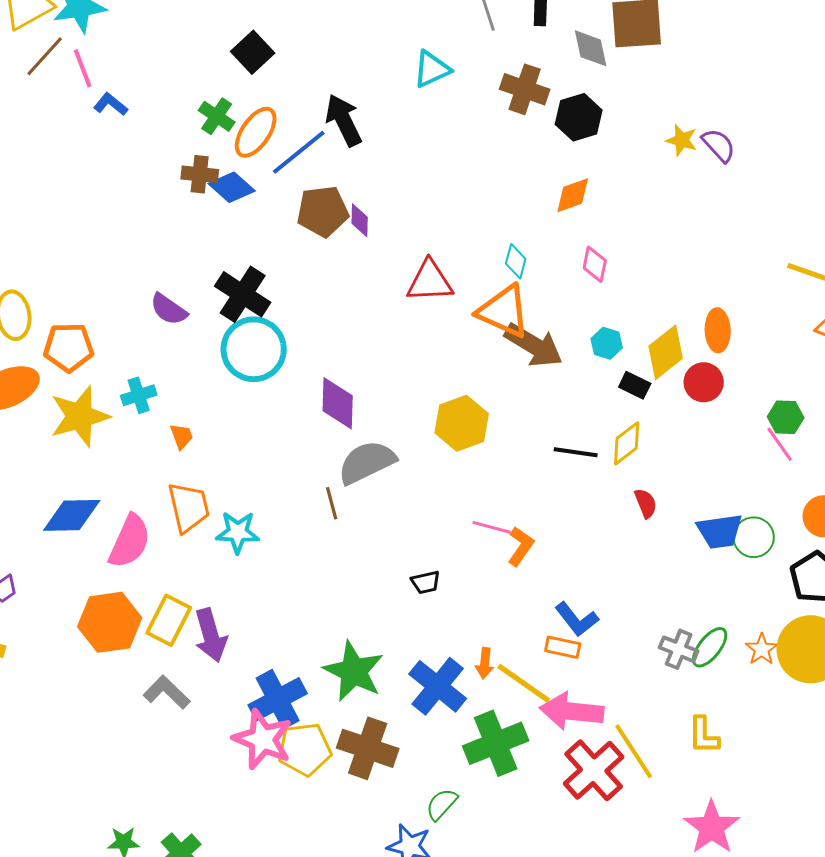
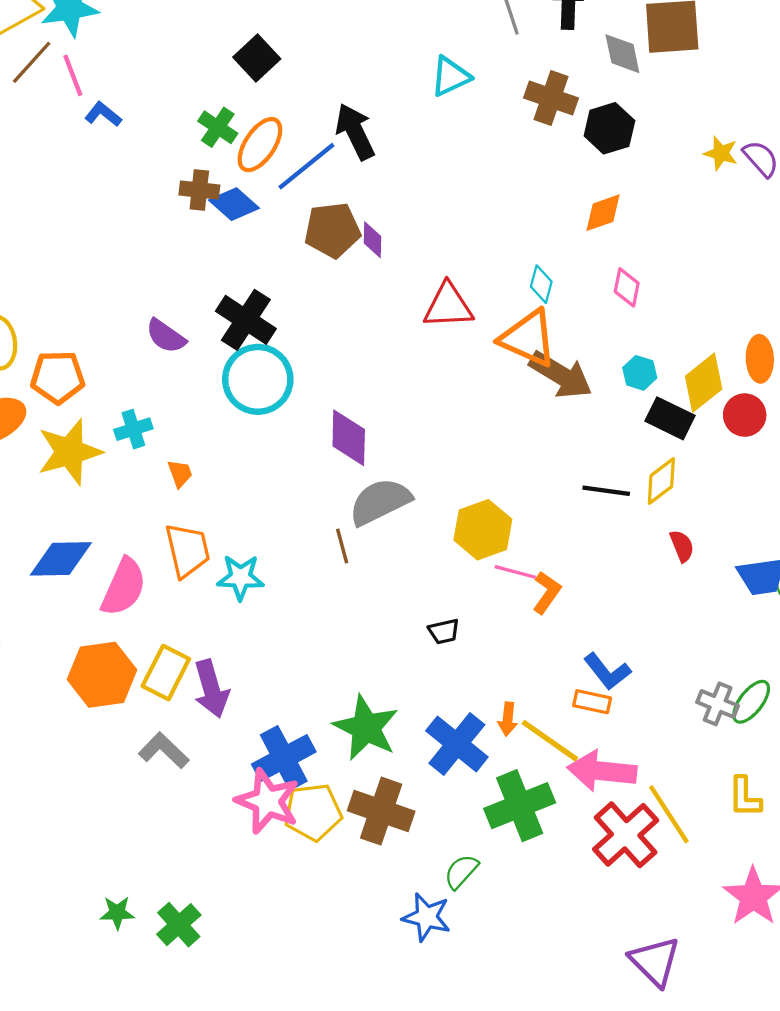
black rectangle: (635, 385) -> (670, 418), size x1.4
yellow hexagon: (462, 423) -> (483, 530), moved

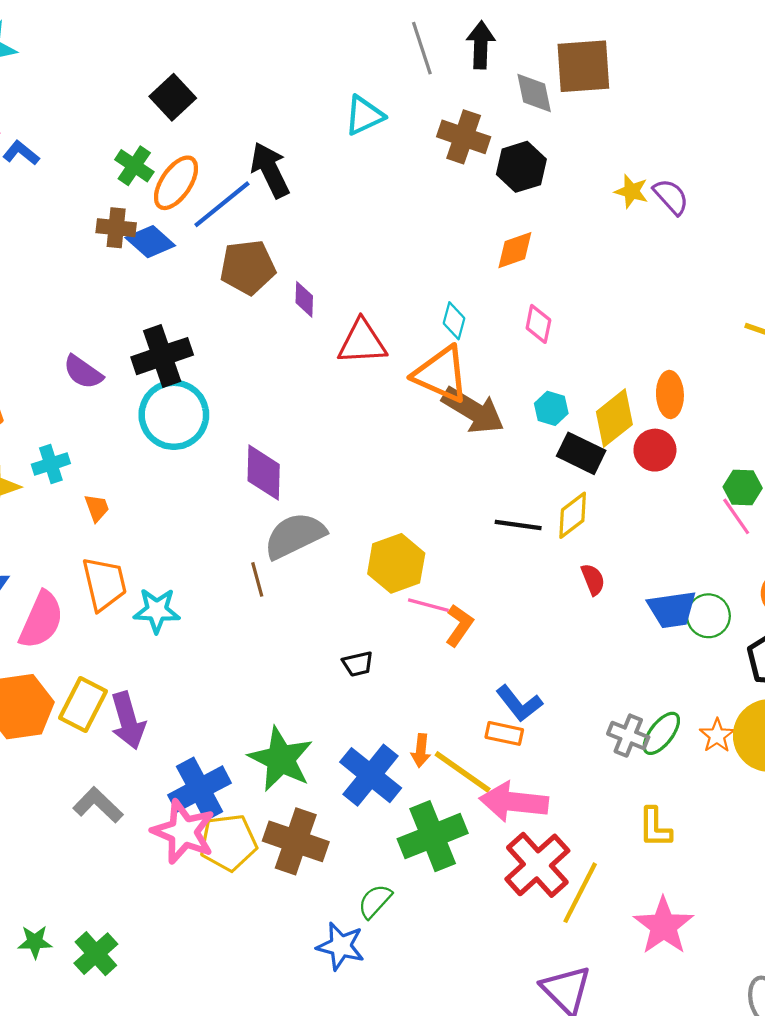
purple diamond: (372, 240) -> (304, 299), moved
black cross: (246, 320) -> (162, 356), turned 38
gray L-shape: (164, 750) -> (98, 805), moved
yellow line: (669, 814) -> (580, 893), moved, turned 60

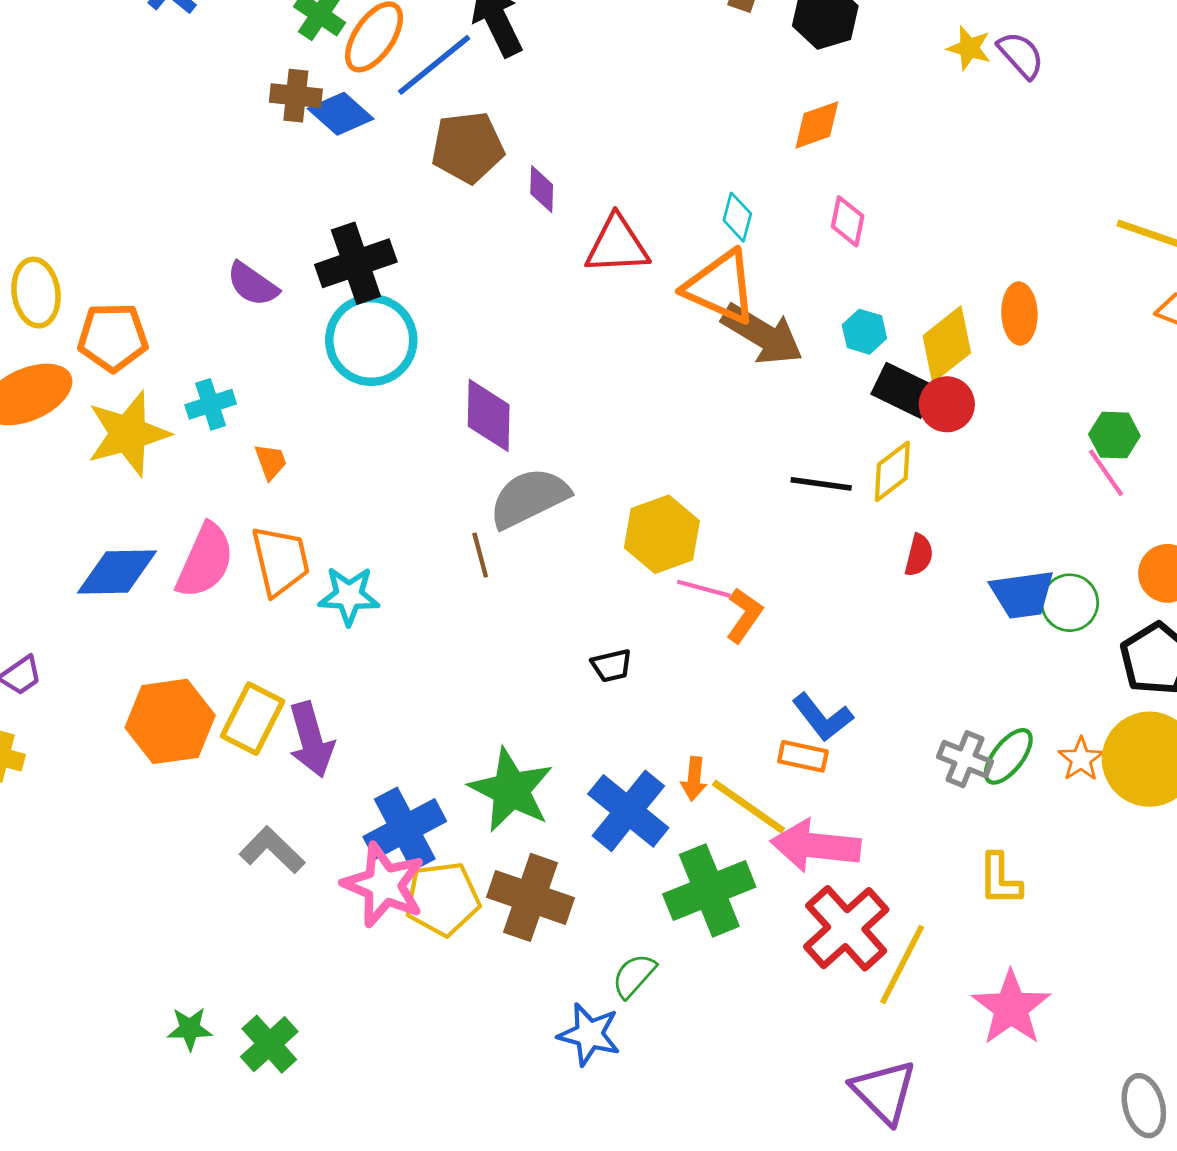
red circle: (655, 450) -> (947, 404), moved
red semicircle: (593, 579) -> (919, 555), turned 36
pink semicircle: (41, 620) -> (205, 561), moved

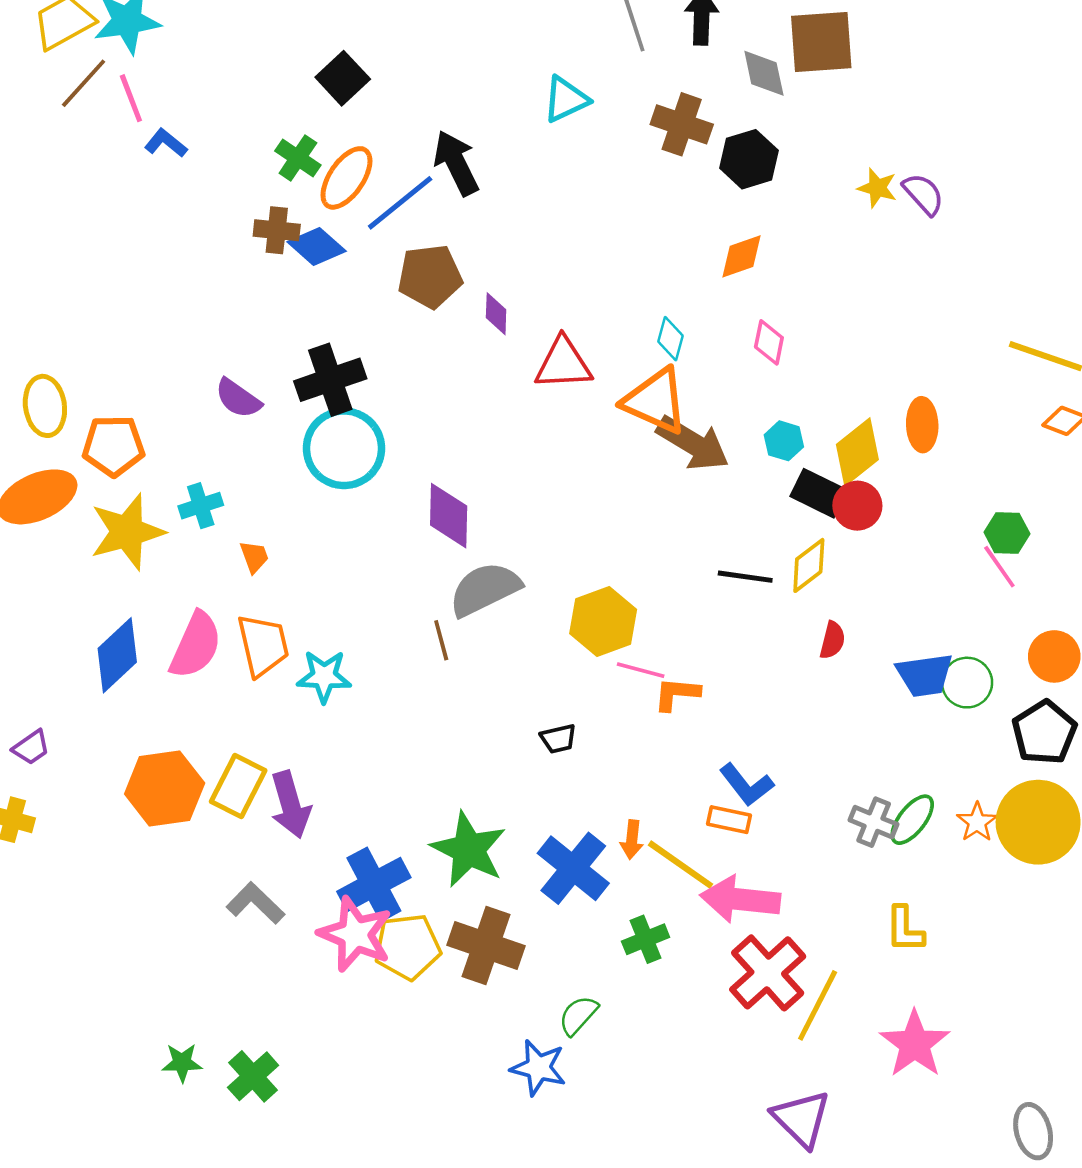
blue diamond: (117, 572) -> (117, 655), turned -42
orange L-shape: (744, 615) -> (677, 694), turned -120
green cross: (709, 890) -> (646, 939), size x0.6

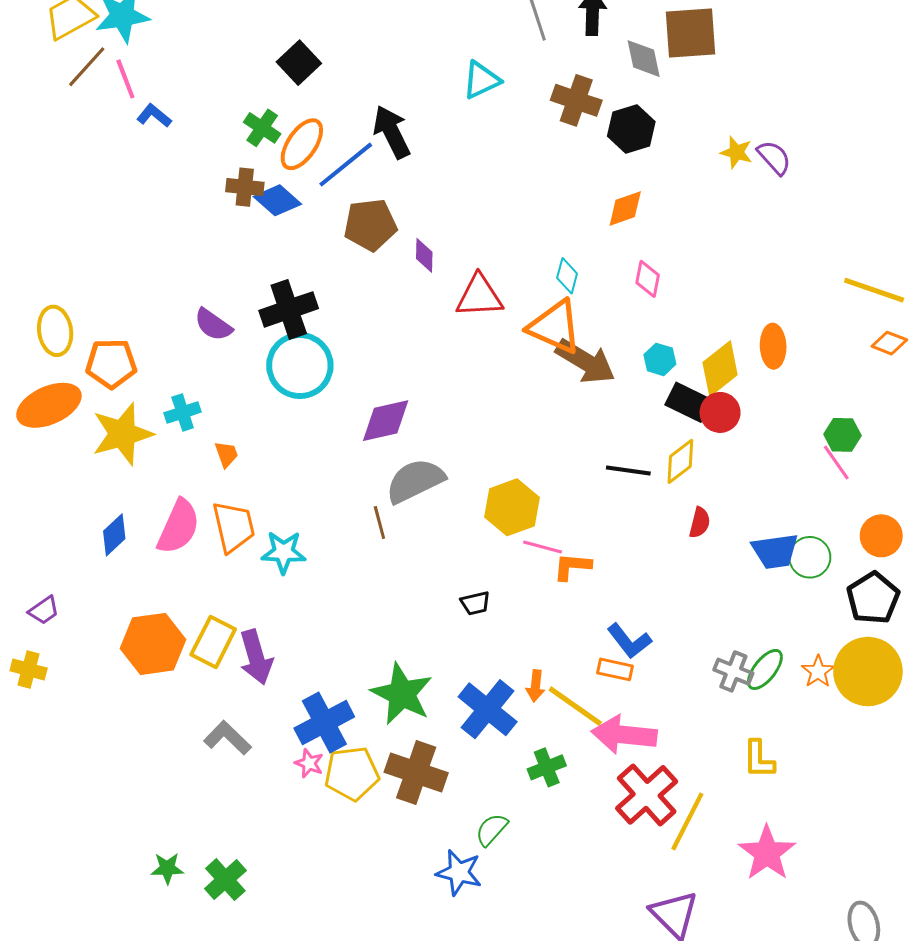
purple diamond: (449, 516) -> (386, 421), turned 76
blue diamond: (117, 655) -> (114, 535), size x0.7
pink star: (355, 934) -> (309, 763), size x0.5

